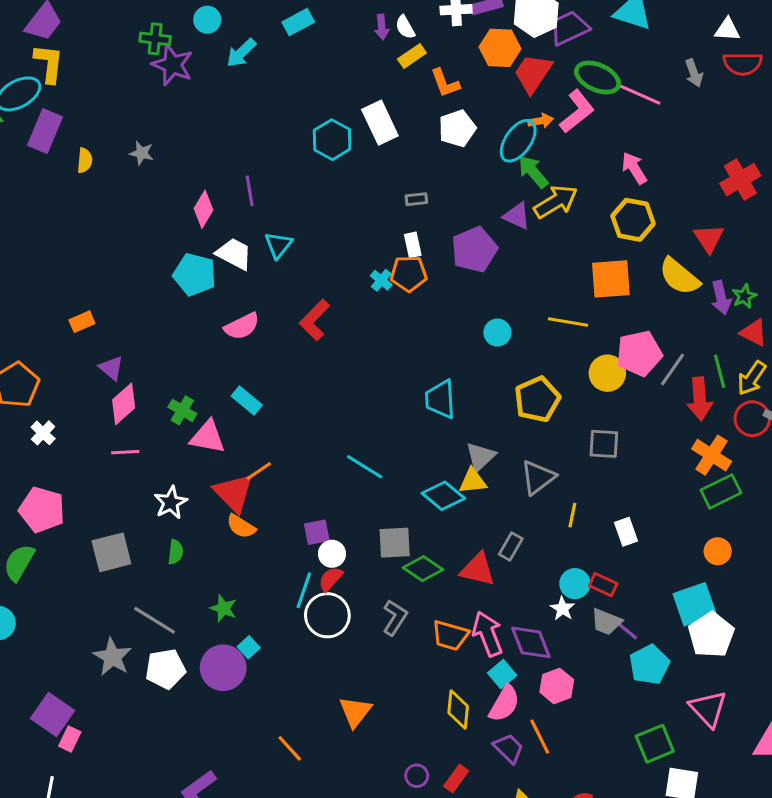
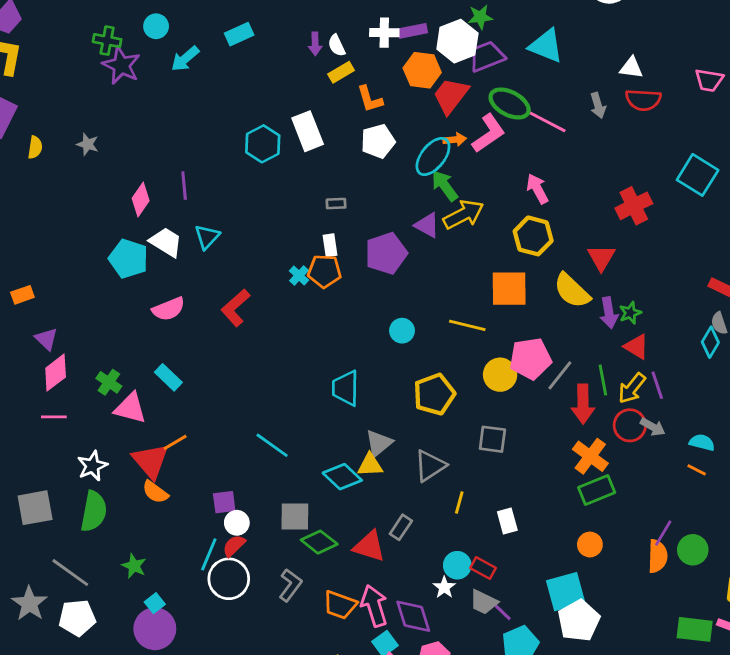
green semicircle: (175, 552) -> (94, 511), size x1.8
purple circle: (223, 668) -> (155, 629), moved

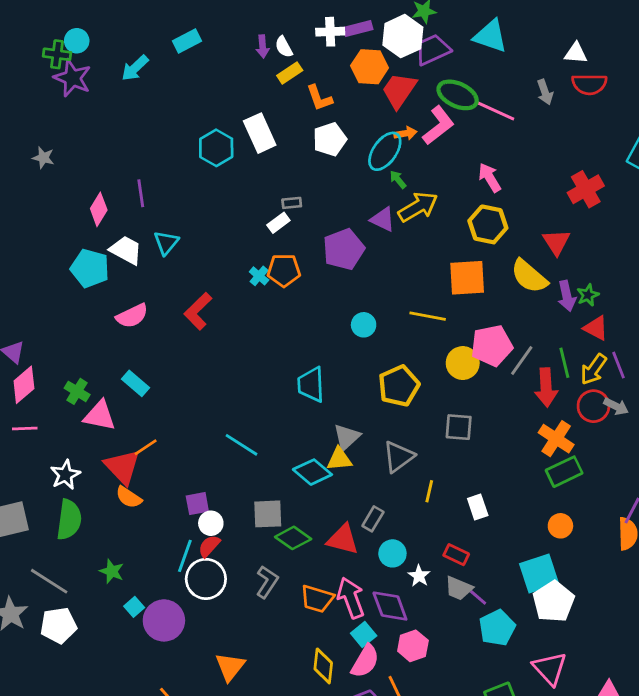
cyan circle: (156, 26) -> (77, 41), moved
green arrow: (445, 186) -> (398, 179), size x0.6
white rectangle: (330, 245) -> (278, 223), moved, turned 65
cyan circle: (457, 565) -> (392, 553), moved
purple circle: (155, 629) -> (164, 620), moved

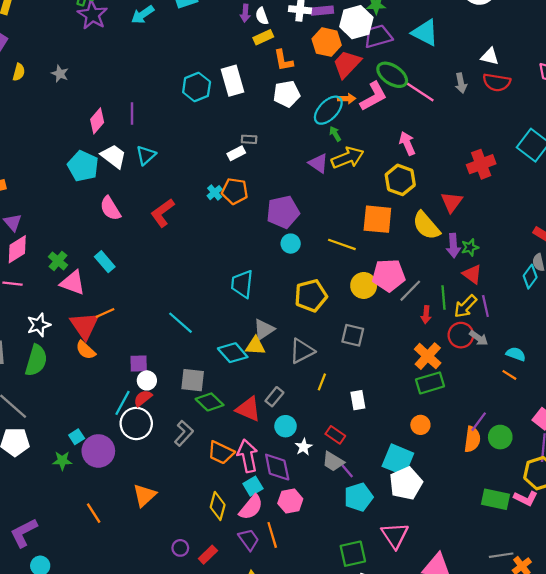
purple pentagon: (344, 249) -> (283, 212), moved
pink semicircle: (132, 316) -> (110, 208), turned 75
red arrow: (546, 387) -> (426, 315), size x0.6
green star: (112, 571) -> (62, 461), moved, turned -30
cyan square: (539, 574) -> (398, 460), turned 32

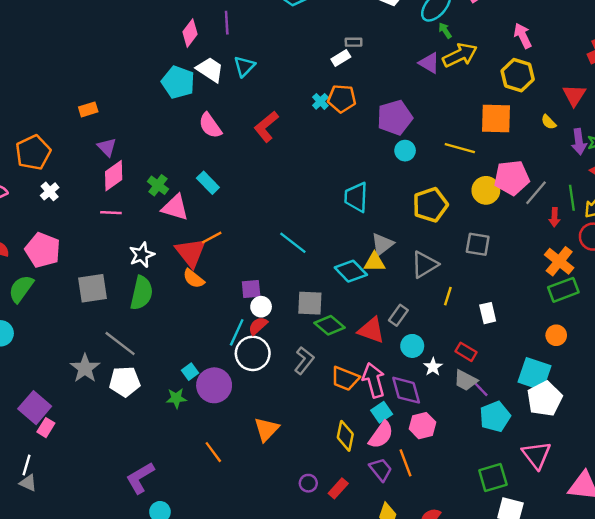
yellow semicircle: (426, 226) -> (549, 122), size x0.5

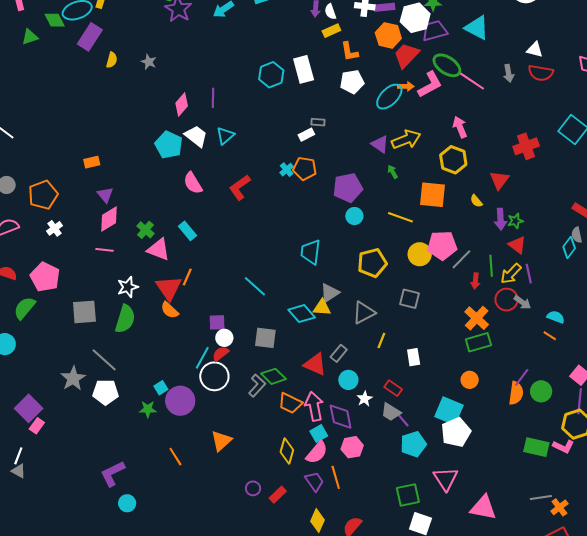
green arrow: (445, 30) -> (393, 172), moved
orange line: (212, 238) -> (187, 277), turned -42
green diamond: (329, 325) -> (274, 376), moved

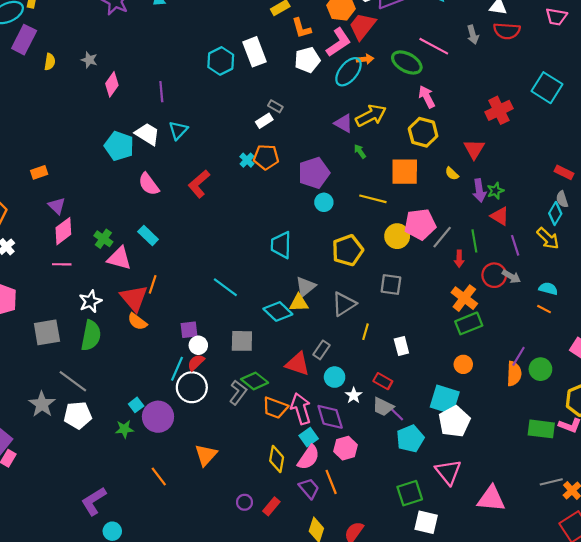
green ellipse: (447, 65) -> (407, 62), moved
pink L-shape: (430, 85) -> (338, 42), moved
pink diamond: (182, 104) -> (112, 84), moved
gray rectangle: (318, 122) -> (275, 106), turned 32
yellow arrow: (511, 274) -> (548, 238), moved, turned -85

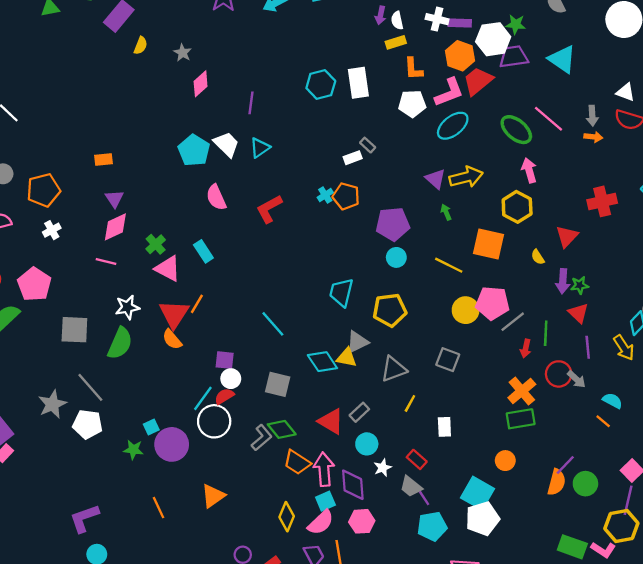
orange arrow: (365, 59) -> (593, 137), moved
yellow pentagon: (348, 250) -> (390, 310), moved

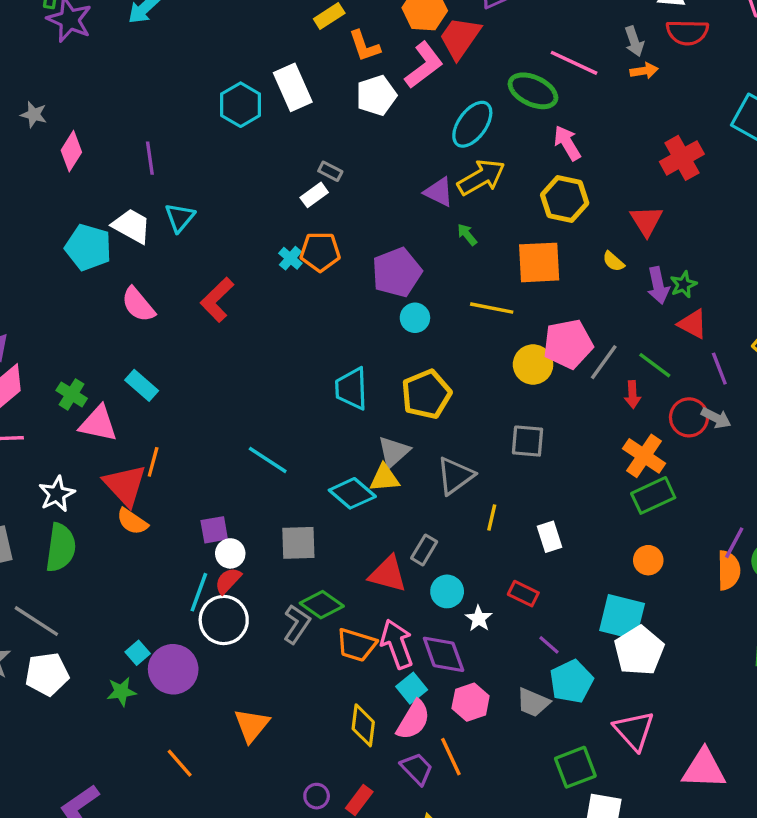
cyan ellipse: (453, 126) -> (472, 124), moved
green line: (546, 333) -> (655, 365), turned -40
gray trapezoid: (411, 486) -> (533, 702), moved

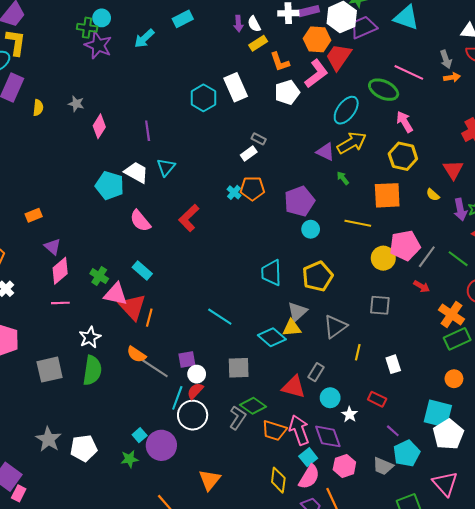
red arrow: (632, 395) -> (422, 286), moved, turned -56
red triangle: (125, 485) -> (133, 307), moved
gray line: (36, 621) -> (154, 368), moved

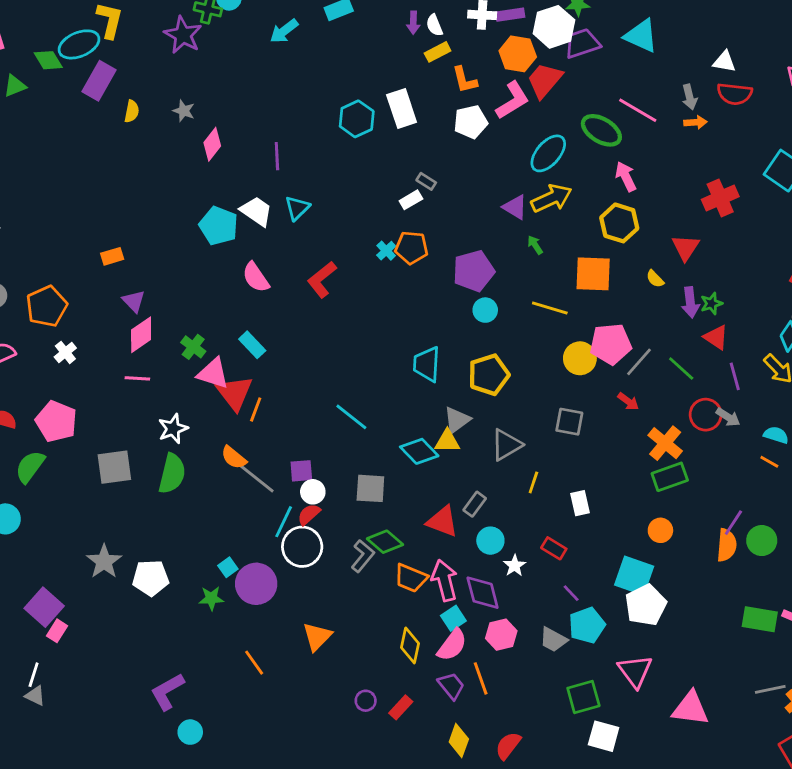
purple star: (98, 45) -> (183, 35), moved

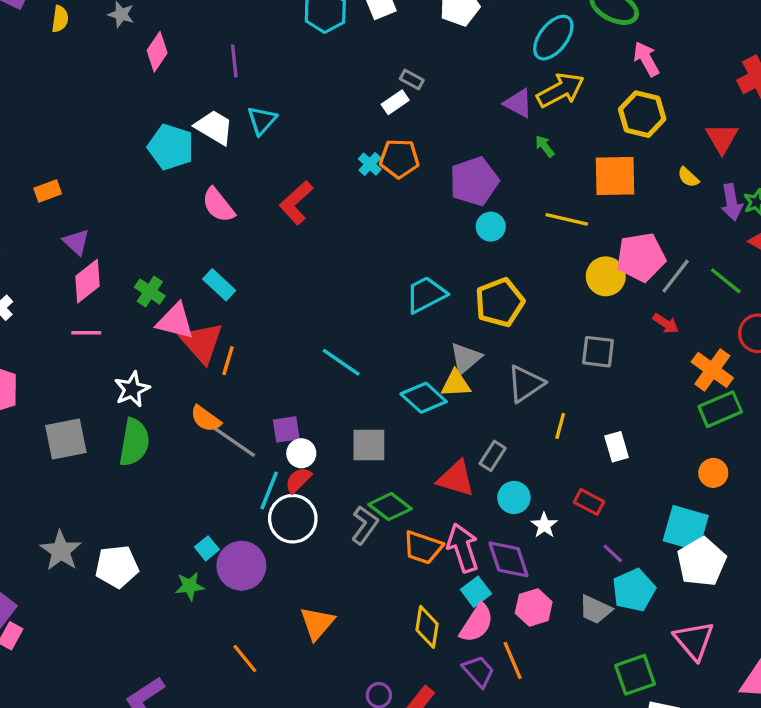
cyan trapezoid: (427, 364) -> (426, 295), turned 63

